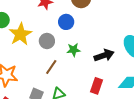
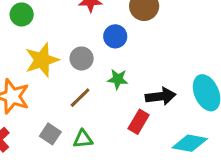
yellow star: (20, 34) -> (42, 60), moved
red rectangle: (96, 86) -> (139, 122), moved

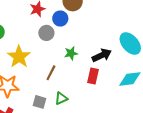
blue circle: (115, 36) -> (60, 19), moved
gray circle: (82, 58) -> (46, 33), moved

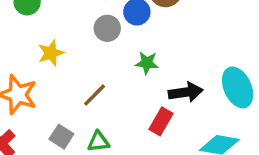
green star: (71, 53) -> (147, 63), moved
yellow star: (19, 57) -> (51, 53), size x0.7

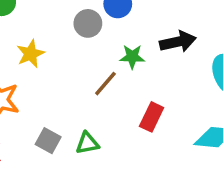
black arrow: (186, 92) -> (178, 42), moved
brown line: (95, 95) -> (105, 84), moved

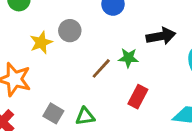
gray circle: (88, 23) -> (70, 31), moved
green star: (132, 57) -> (128, 58), moved

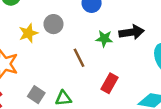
green star: (128, 58) -> (104, 39), moved
brown line: (101, 68) -> (79, 58), turned -72

